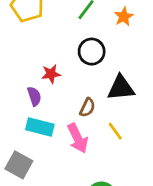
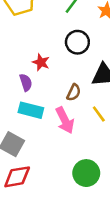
red star: (51, 74) -> (41, 62), turned 30

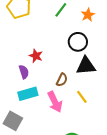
black circle: (77, 42) -> (78, 42), moved
cyan rectangle: (31, 110) -> (28, 94), turned -30

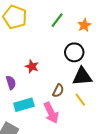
purple semicircle: (24, 72) -> (11, 83), moved
yellow line: (82, 97) -> (80, 100), moved

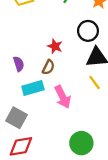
red star: (32, 66) -> (55, 46), moved
brown semicircle: (58, 91) -> (48, 67), moved

